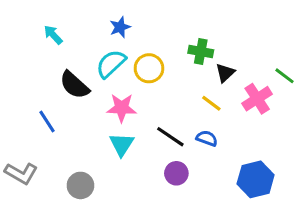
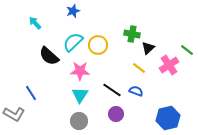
blue star: (120, 27) -> (73, 11), moved
blue line: (47, 122) -> (31, 93), moved
gray circle: (80, 185) -> (79, 121), moved

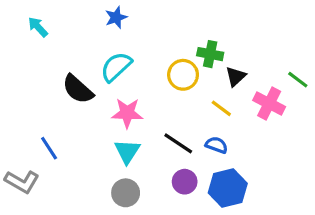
cyan arrow: (35, 23) -> (38, 27), moved
yellow circle: (98, 45) -> (183, 75), moved
pink cross: (169, 65) -> (269, 104), turned -30
blue hexagon: (168, 118) -> (228, 188), moved

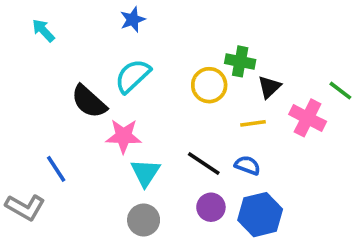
yellow line: (221, 108) -> (253, 123), turned -45
pink star: (127, 113) -> (124, 136), moved

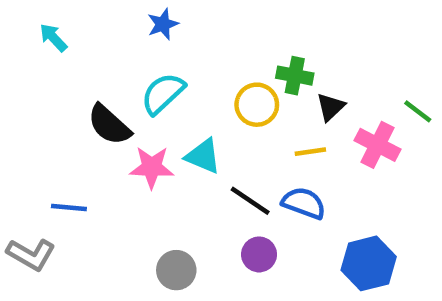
blue semicircle: (247, 165) -> (304, 203), size x1.4
blue line: (56, 169) -> (69, 208), turned -52
cyan triangle: (145, 173) -> (203, 156), moved, turned -40
blue hexagon: (260, 215) -> (369, 263), moved

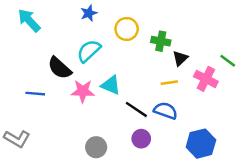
cyan arrow: (53, 38) -> (29, 20), size x1.5
yellow circle: (257, 105) -> (127, 29), moved
blue line: (69, 208) -> (35, 94), moved

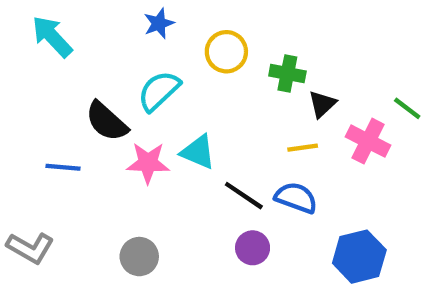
gray circle: (96, 147) -> (139, 257), moved

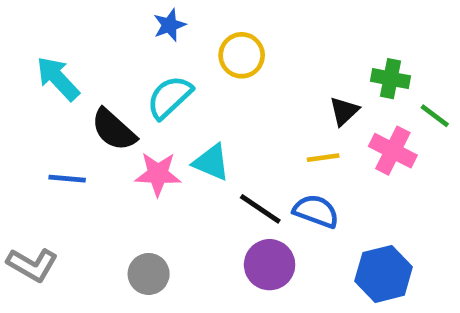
cyan arrow: (52, 36) -> (58, 79), moved
green cross: (287, 74) -> (391, 79), moved
purple circle: (253, 248) -> (270, 265), size x1.4

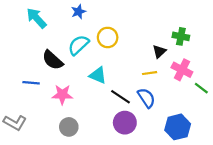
yellow circle: (242, 55) -> (108, 37), moved
cyan arrow: (58, 79) -> (36, 18), moved
green line: (435, 116) -> (201, 88), moved
pink star: (158, 174) -> (62, 95), moved
blue semicircle: (316, 211) -> (146, 98), turned 36

